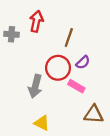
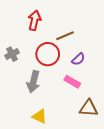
gray cross: (12, 34) -> (12, 54), moved, turned -32
brown line: (69, 38) -> (65, 36), turned 48
red circle: (58, 68) -> (48, 54), moved

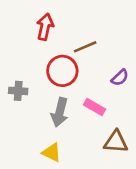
gray cross: (12, 54) -> (18, 91), moved, turned 32
purple semicircle: (78, 59) -> (120, 78), moved
gray arrow: (33, 82) -> (60, 112), moved

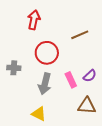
brown line: (85, 47) -> (80, 35), moved
purple semicircle: (120, 78) -> (90, 76), moved
pink rectangle: (94, 107) -> (71, 80), turned 35

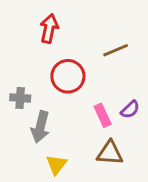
gray arrow: (45, 84) -> (40, 127), moved
brown triangle: (87, 106) -> (110, 153), moved
yellow triangle: (39, 114) -> (56, 165), turned 42

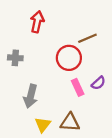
red circle: (68, 76) -> (69, 58), moved
gray cross: (20, 98) -> (15, 58), moved
brown triangle: (110, 153) -> (70, 122), moved

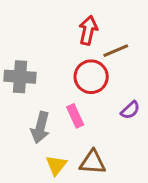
red arrow: (37, 22) -> (88, 30), moved
gray cross: (15, 58) -> (20, 77), size x1.5
pink rectangle: (78, 87) -> (75, 116), moved

